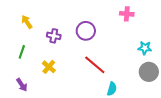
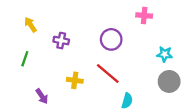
purple circle: (86, 31) -> (111, 39), moved
yellow cross: (49, 67) -> (75, 80), moved, turned -32
purple arrow: (22, 85) -> (42, 96), moved

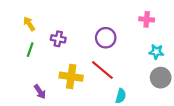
pink cross: (144, 16) -> (147, 19), moved
green line: (25, 59) -> (30, 50), moved
yellow cross: (75, 80) -> (71, 77), size x1.5

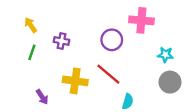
pink cross: (147, 19) -> (141, 20), moved, size x1.5

